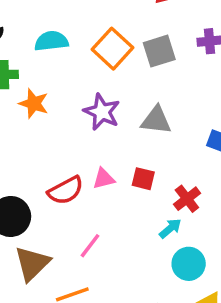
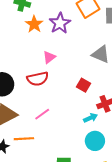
purple star: (102, 112) -> (60, 23), moved
pink triangle: (104, 179) -> (49, 57), moved, turned -40

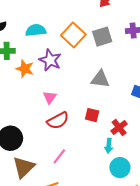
red semicircle: (38, 79) -> (58, 121), moved
cyan arrow: (91, 118) -> (109, 146), turned 136

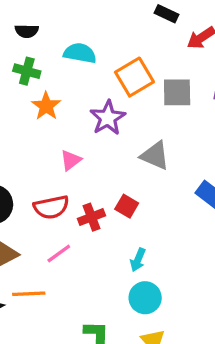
purple star: (50, 60) -> (108, 118), moved
red semicircle: (58, 121) -> (51, 207), moved
red cross: (119, 127) -> (91, 217), moved

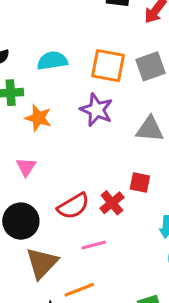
orange square: (134, 77) -> (108, 66), turned -30
pink triangle: (71, 160) -> (26, 167), moved
pink line: (59, 254) -> (94, 245), turned 40

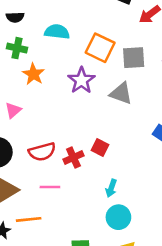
gray triangle: (150, 129) -> (121, 93), moved

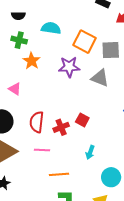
purple star: (81, 80) -> (69, 67), turned 30
pink triangle: (13, 110) -> (15, 89), turned -48
red semicircle: (42, 152) -> (37, 122), turned 110
cyan circle: (118, 217) -> (111, 177), moved
orange line: (29, 219) -> (59, 174), moved

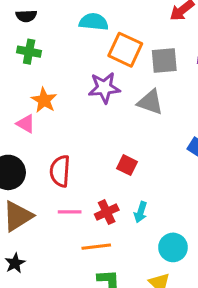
cyan semicircle: (51, 28) -> (94, 22), moved
orange star: (32, 61) -> (44, 100), moved
red cross: (61, 127) -> (107, 212), moved

